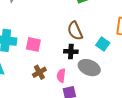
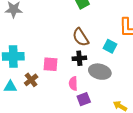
pink square: (33, 44) -> (51, 64), moved
brown cross: (39, 72) -> (31, 80), moved

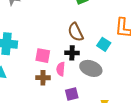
brown cross: (31, 80) -> (43, 78), moved, turned 32
pink semicircle: (73, 83) -> (61, 69), moved

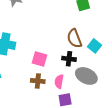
cyan square: (104, 44) -> (94, 46), moved
pink semicircle: (61, 69) -> (59, 81), moved

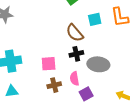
cyan square: (94, 46) -> (95, 19), moved, turned -32

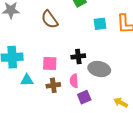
brown semicircle: (75, 33) -> (50, 19), moved
cyan triangle: (12, 91) -> (27, 80), moved

